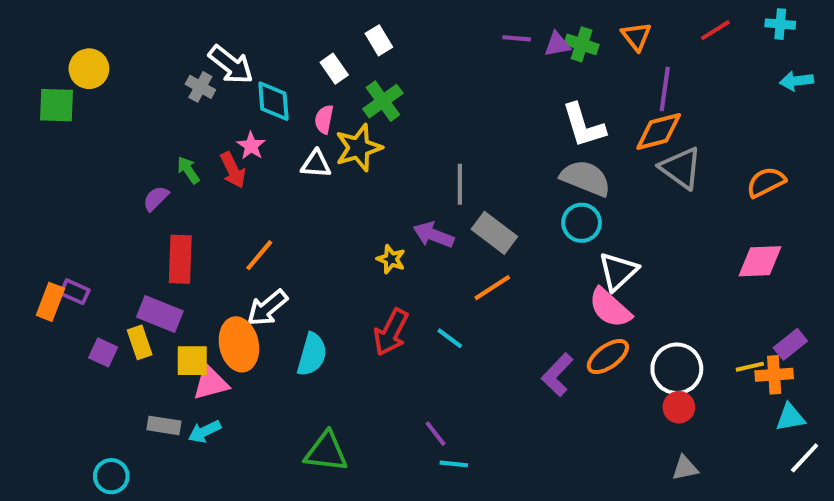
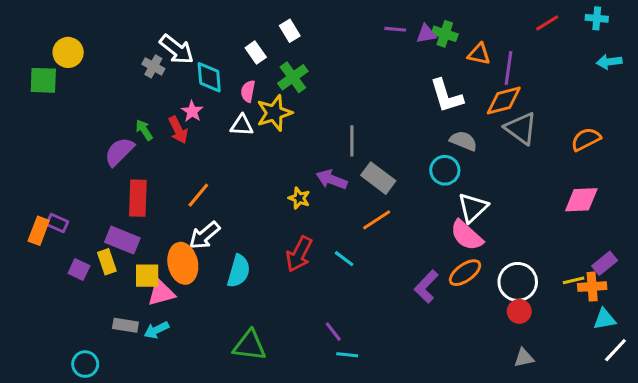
orange triangle: (636, 36) -> (479, 54), moved, turned -40
gray semicircle: (586, 178) -> (463, 141), moved, size x0.7
purple semicircle: (156, 198) -> (119, 152), size x1.5

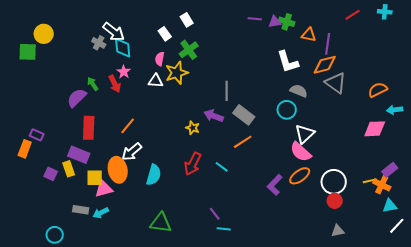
cyan arrow: (609, 62) -> (395, 110), moved
cyan diamond: (209, 77) -> (123, 48), moved
purple rectangle: (57, 223) -> (37, 135), moved
orange cross: (592, 287) -> (382, 185), turned 30

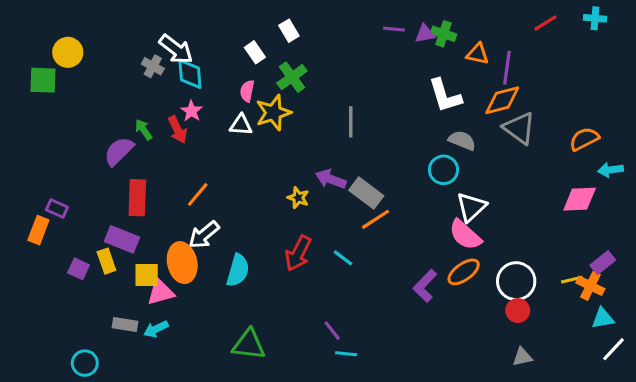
gray line: (227, 91) -> (351, 122), moved
gray rectangle: (244, 115) -> (366, 193), moved

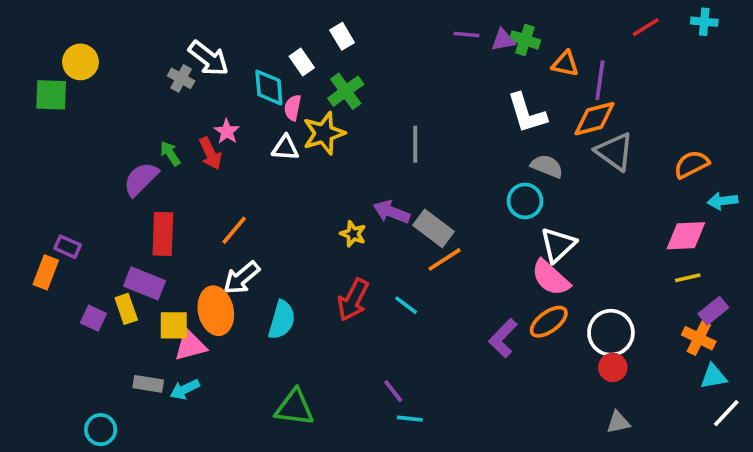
cyan diamond: (190, 74) -> (269, 88), moved
yellow line: (572, 280) -> (688, 278), moved

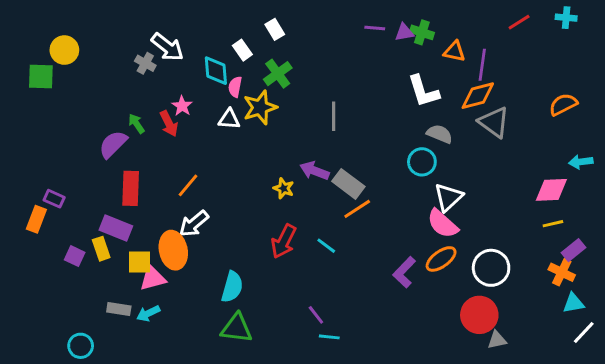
orange semicircle: (691, 164) -> (563, 104), moved
cyan semicircle: (282, 320) -> (232, 287), moved
red circle: (613, 367) -> (479, 315), moved, size x1.6

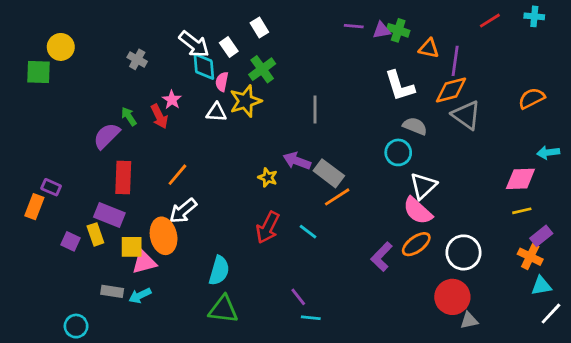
white arrow: (167, 47) -> (194, 44), moved

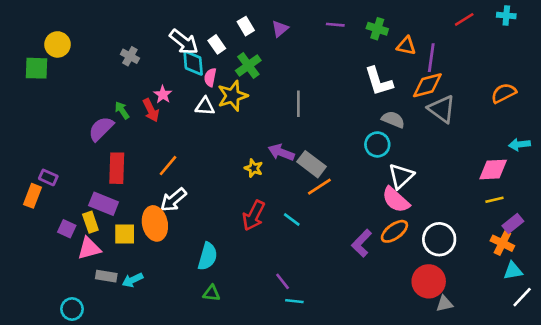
purple triangle: (382, 30) -> (280, 29), moved, turned -30
pink triangle: (144, 262) -> (89, 248), moved
green triangle: (223, 309) -> (211, 293), size x0.6

